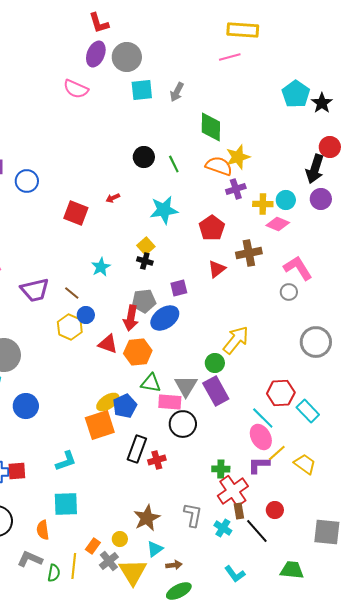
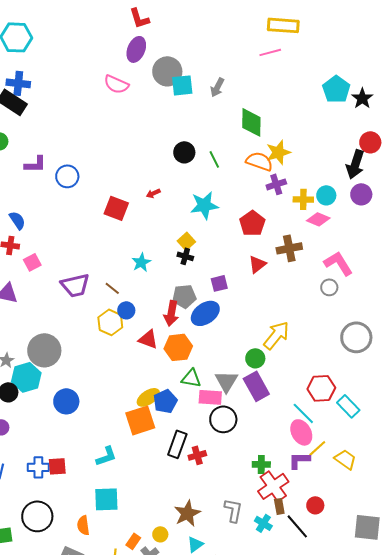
gray circle: (127, 57) -> (167, 71), moved

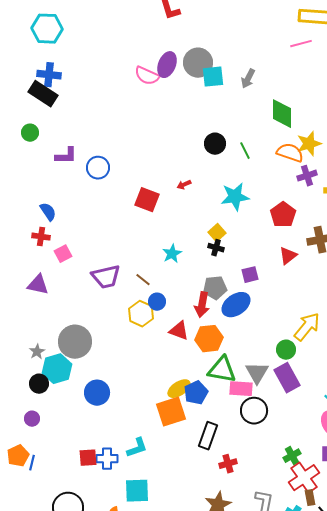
purple ellipse: (136, 49) -> (167, 65), moved
green triangle: (191, 378) -> (222, 370), size x1.4
red cross: (197, 455) -> (228, 464), moved
green cross: (261, 464) -> (292, 456), turned -30
blue cross: (38, 467) -> (107, 459), moved

